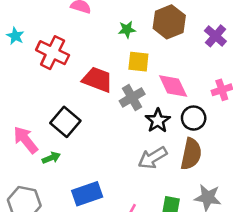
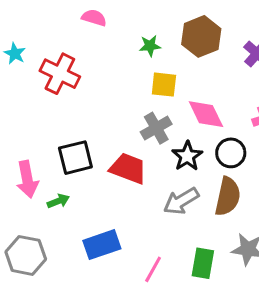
red trapezoid: (97, 80) -> (128, 168), moved
black square: (65, 122) -> (75, 158), turned 36
pink arrow: (26, 140) -> (27, 179), turned -152

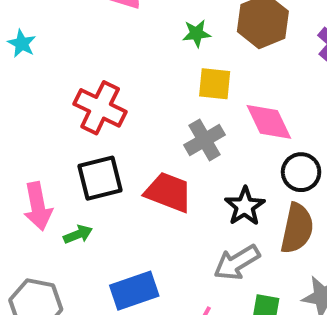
red cross: (60, 74) -> (100, 108), moved
black star: (187, 156) -> (245, 206), moved
gray arrow: (181, 201) -> (237, 263), moved

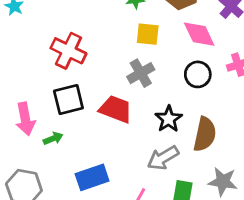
pink diamond: (269, 122) -> (199, 34), moved
black circle: (301, 172) -> (198, 74), moved

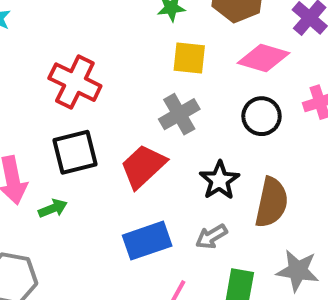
pink diamond: (199, 34) -> (264, 58), turned -48
red trapezoid: (116, 109) -> (143, 166), turned -64
gray arrow: (163, 158) -> (211, 237), size x0.7
blue rectangle: (92, 177) -> (147, 241), moved

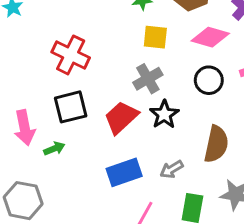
black star: (219, 180) -> (164, 114), moved

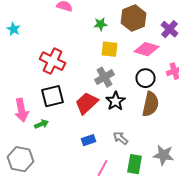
brown semicircle: (216, 144) -> (150, 104), moved
gray arrow: (172, 169) -> (120, 138), turned 70
blue rectangle: (124, 172) -> (88, 140), size x0.6

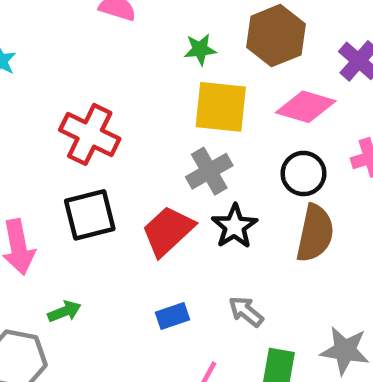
yellow square: (110, 49) -> (221, 107), size x1.4
green arrow: (42, 124) -> (64, 311), moved

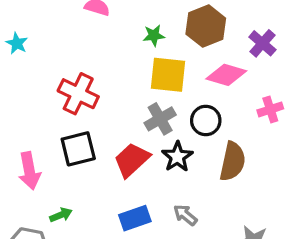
black circle: (303, 173) -> (206, 120), moved
blue rectangle: (172, 316) -> (135, 218), size x1.4

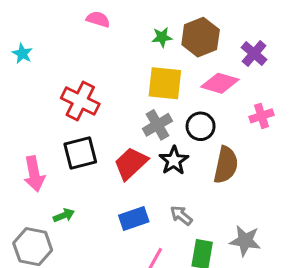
green star: (154, 35) -> (162, 37), moved

